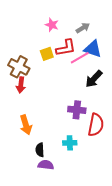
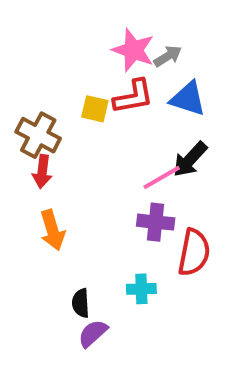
pink star: (52, 25) -> (133, 50), moved, size x1.5
yellow square: (47, 54) -> (95, 109), turned 32
pink line: (80, 58) -> (162, 178), moved
orange arrow: (26, 125) -> (52, 230), moved
purple semicircle: (46, 165) -> (93, 333), turned -49

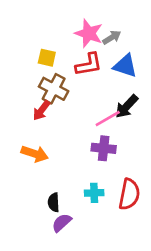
yellow square: (95, 109) -> (47, 58), moved
brown cross: (38, 135) -> (54, 89), moved
red arrow: (42, 172) -> (41, 110), moved, turned 30
orange arrow: (52, 230) -> (35, 154), turned -55
red semicircle: (194, 252) -> (129, 194), moved

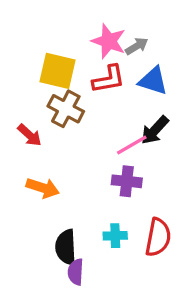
yellow square: (47, 58) -> (58, 71), size x1.6
red arrow: (41, 110) -> (30, 135), moved, turned -85
black semicircle: (54, 202) -> (66, 247), size x1.5
purple semicircle: (62, 223) -> (76, 272), turned -45

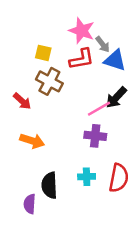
gray arrow: (137, 46) -> (103, 44), moved, turned 84
yellow square: (58, 71) -> (43, 53), size x0.6
purple semicircle: (76, 272) -> (30, 204), moved

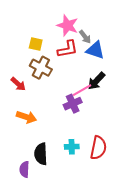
purple cross: (95, 136) -> (73, 104), moved, turned -30

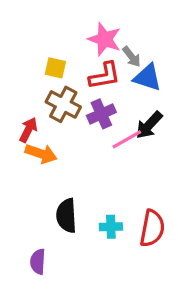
red arrow: (18, 84) -> (28, 130), turned -105
purple cross: (73, 104) -> (101, 114), moved
orange arrow: (26, 117) -> (41, 154), moved
black semicircle: (41, 154) -> (66, 216), moved

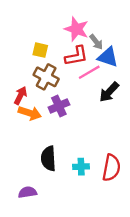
purple cross: (101, 114) -> (59, 106), moved
pink line: (127, 139) -> (89, 72), moved
purple semicircle: (38, 262) -> (27, 192), turned 78

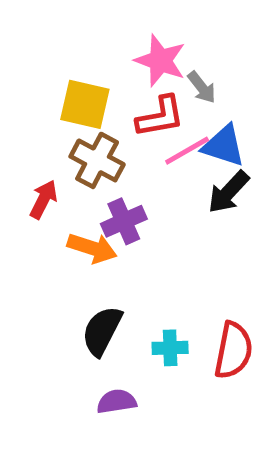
yellow square: (40, 50) -> (85, 104), size x1.5
blue triangle: (108, 57) -> (224, 146), moved
orange arrow: (30, 113) -> (92, 248), moved
black semicircle: (48, 158) -> (102, 331), turned 30
purple semicircle: (27, 192) -> (117, 401), moved

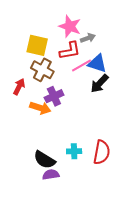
gray arrow: (202, 87) -> (88, 38), turned -72
black semicircle: (102, 331) -> (44, 160), moved, turned -85

